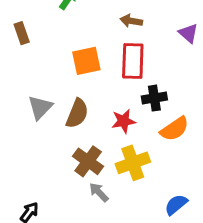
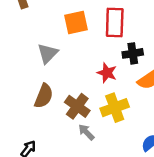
gray triangle: (40, 107) -> (48, 53), moved
brown semicircle: (77, 113) -> (44, 96), moved
red star: (124, 121) -> (107, 73), turned 30

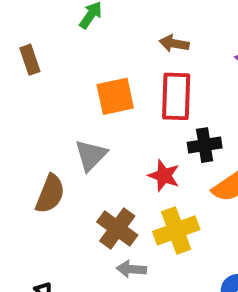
gray triangle: (48, 53) -> (91, 155), moved
brown semicircle: (44, 96) -> (50, 194), moved
gray arrow: (86, 132) -> (131, 269), turned -42

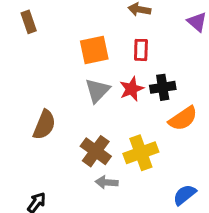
red rectangle: (176, 96) -> (141, 50), size x0.6
gray triangle: (91, 155) -> (97, 90), moved
red star: (164, 176) -> (132, 89), moved, turned 30

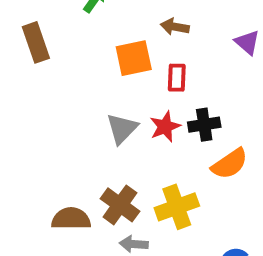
brown rectangle: (29, 22) -> (36, 42), size x1.4
orange square: (94, 50) -> (134, 58), moved
brown semicircle: (44, 125) -> (71, 219), moved, turned -112

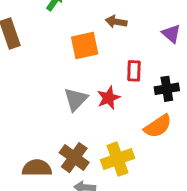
red rectangle: (177, 78) -> (134, 71), moved
black cross: (204, 125) -> (167, 89), moved

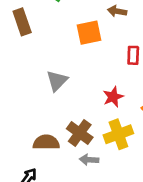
red star: (109, 98) -> (113, 97), moved
gray triangle: (76, 99) -> (57, 81), moved

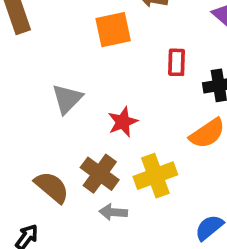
red star: (113, 97) -> (123, 122), moved
brown semicircle: (46, 142) -> (52, 187), turned 40

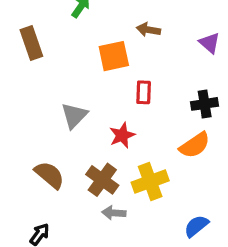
red rectangle: (177, 62) -> (144, 92), moved
brown semicircle: (52, 187) -> (49, 175), moved

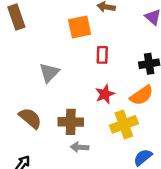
red star: (122, 135) -> (105, 94), moved
brown cross: (102, 180) -> (71, 122), turned -35
yellow cross: (150, 181) -> (124, 124), moved

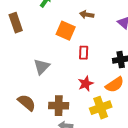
orange square: (80, 27) -> (66, 31), turned 36

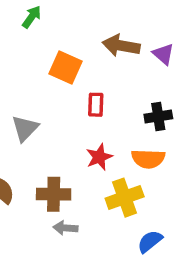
brown arrow: (87, 15) -> (121, 46), moved, size x1.5
orange semicircle: (115, 85) -> (148, 159), turned 36

